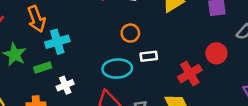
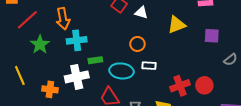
red circle: (216, 53) -> (204, 85), moved
green rectangle: (43, 68) -> (95, 60), moved
white cross: (65, 85) -> (77, 77), size x1.6

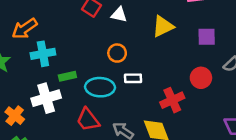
orange arrow: (63, 19) -> (25, 29), turned 70
red circle: (204, 85) -> (201, 78), moved
orange cross: (50, 89) -> (15, 116), turned 35

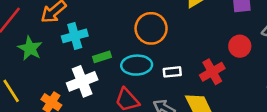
orange circle: (117, 53) -> (151, 28), size x1.6
white rectangle: (133, 78) -> (172, 72), moved

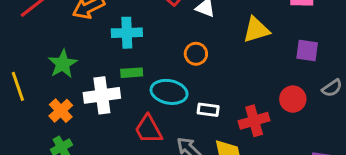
orange circle: (151, 28) -> (196, 54), size x0.6
cyan cross: (75, 36) -> (127, 33), moved
green star: (30, 48) -> (63, 64), moved

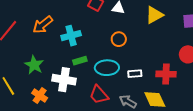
white cross: (102, 95) -> (64, 80), turned 30
red cross: (254, 121) -> (166, 74), turned 30

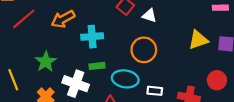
yellow triangle: (154, 15) -> (198, 40), moved
orange circle: (119, 39) -> (144, 50), size x1.5

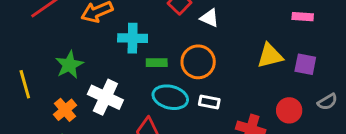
green rectangle: (97, 66) -> (157, 63), moved
white rectangle: (155, 91) -> (209, 102), moved

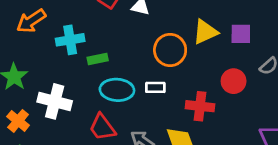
orange circle: (198, 62) -> (170, 50), moved

